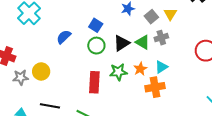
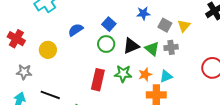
gray square: (151, 17) -> (165, 25), turned -32
yellow circle: (41, 71) -> (48, 50), moved
gray star: (21, 77) -> (24, 72), moved

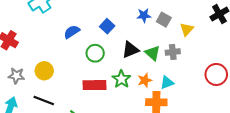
gray square: (165, 25) -> (164, 20), moved
green circle: (106, 44) -> (95, 53), moved
yellow circle: (48, 50) -> (44, 71), moved
green star: (123, 74) -> (121, 79), turned 30
red rectangle: (98, 80) -> (95, 85), turned 75

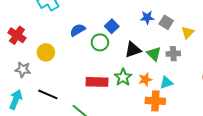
green circle: (95, 53) -> (100, 42), moved
yellow circle: (44, 71) -> (46, 52), moved

